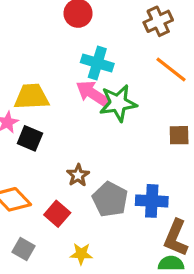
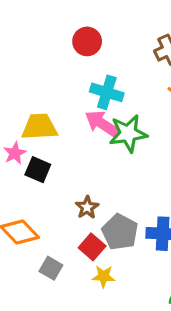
red square: (57, 214) -> (92, 247), moved
gray square: (23, 249) -> (51, 268), moved
yellow star: (81, 254) -> (104, 276), moved

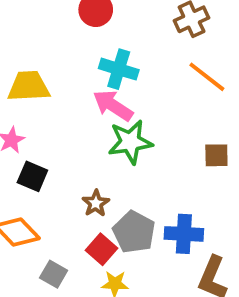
yellow trapezoid: (39, 127) -> (29, 86), moved
green star: (128, 133) -> (130, 142), moved
black square: (38, 170) -> (32, 176), moved

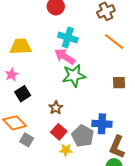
black square: (32, 176) -> (23, 94), turned 35
gray pentagon: (134, 232) -> (83, 136), moved
gray square: (54, 274) -> (27, 140), moved

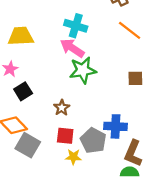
red square: (59, 132) -> (65, 136), turned -35
gray square: (27, 140) -> (28, 145), size x1.5

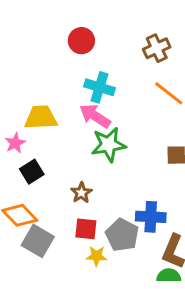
yellow trapezoid: (21, 36) -> (41, 117), moved

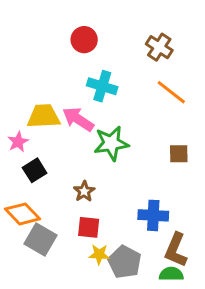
brown cross: (157, 48) -> (159, 47), turned -32
pink arrow: (95, 116) -> (78, 119), moved
gray pentagon: (122, 235) -> (125, 262), moved

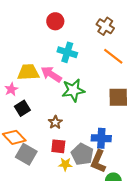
brown square: (179, 154) -> (118, 97), size x1.5
brown L-shape: (176, 250) -> (98, 161), moved
gray pentagon: (125, 262) -> (82, 154), moved

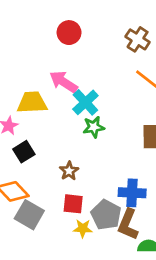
cyan cross: (67, 52) -> (85, 102), moved, turned 30
pink arrow: (51, 74) -> (64, 82), moved
green star: (73, 90) -> (94, 127), size x0.7

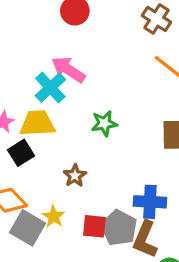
yellow trapezoid: (32, 102) -> (37, 123), moved
cyan cross: (85, 102) -> (50, 88), moved
red square: (73, 204) -> (94, 226), moved
yellow star: (83, 228) -> (54, 216), moved, turned 30

